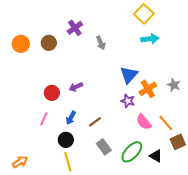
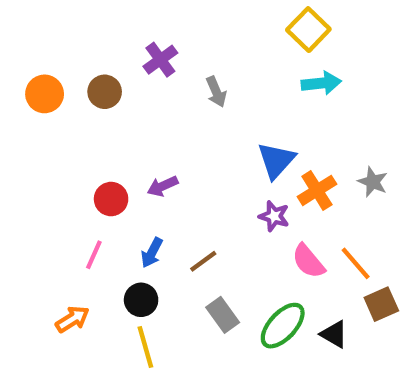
orange arrow: (20, 162) -> (72, 319), moved

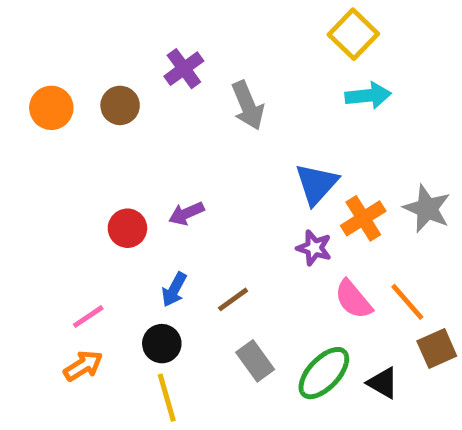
gray arrow: (216, 92) -> (248, 105), size x1.4
gray star: (373, 182) -> (427, 209), size x1.4
pink line: (94, 255) -> (88, 317), moved, turned 32

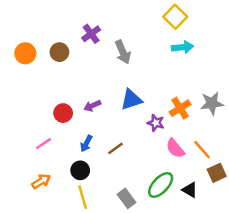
blue triangle: (317, 184) -> (131, 100), moved, turned 30
gray star: (427, 209) -> (212, 103), turned -30
pink line: (88, 317) -> (44, 144), moved
gray rectangle: (255, 361) -> (126, 198), moved

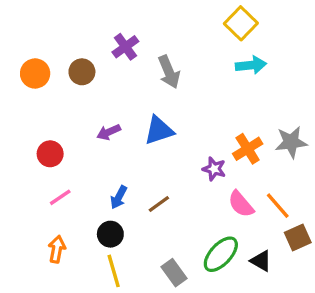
blue triangle: (131, 100) -> (159, 130), moved
purple arrow: (92, 106) -> (109, 132), moved
red circle: (63, 113) -> (50, 154), moved
orange arrow: (41, 181) -> (57, 249), turned -48

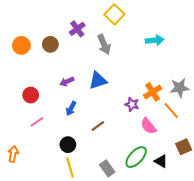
yellow square: (241, 23) -> (114, 14), moved
blue arrow: (119, 197) -> (71, 108), moved
orange line: (278, 206) -> (171, 111), moved
orange arrow: (57, 249) -> (13, 154), moved

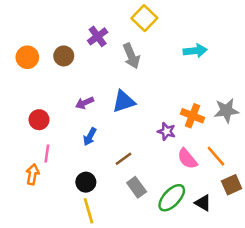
orange cross: (153, 92) -> (193, 116), turned -36
orange line: (171, 111) -> (216, 156), moved
pink line: (37, 122) -> (47, 154), turned -48
orange arrow: (13, 154) -> (33, 174), moved
gray rectangle: (107, 168) -> (137, 187), moved

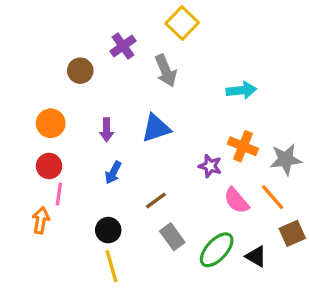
cyan arrow: (195, 51) -> (241, 90), moved
orange circle: (27, 57) -> (51, 123), moved
purple arrow: (85, 103) -> (107, 130), turned -66
gray star: (226, 111) -> (286, 159), moved
red circle: (39, 120) -> (49, 166), moved

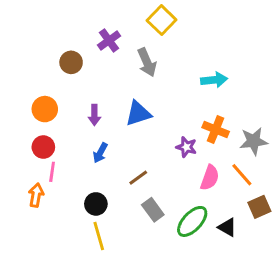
pink semicircle: (236, 200) -> (210, 178), turned -120

